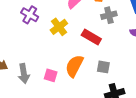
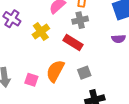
gray cross: (109, 15) -> (80, 20), moved
gray square: (103, 67) -> (84, 73), turned -32

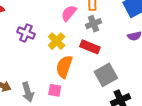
orange semicircle: (55, 71) -> (64, 67), moved
gray square: (84, 73) -> (106, 75), size x1.6

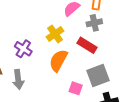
purple cross: (26, 33) -> (23, 49), moved
pink square: (55, 90) -> (76, 88), moved

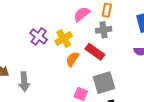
purple cross: (23, 49) -> (39, 36), moved
orange semicircle: (58, 60) -> (72, 59), moved, size x0.7

